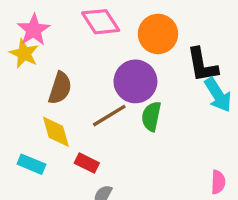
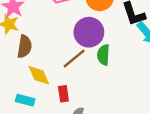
brown semicircle: (60, 88) -> (24, 47), moved
red rectangle: (87, 163) -> (63, 94), turned 63

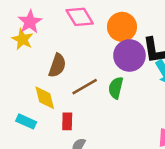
purple circle: (89, 32) -> (129, 55), moved
brown semicircle: (24, 47) -> (57, 65), moved

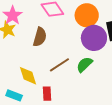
brown semicircle: (57, 65) -> (40, 37), moved
green semicircle: (116, 88) -> (84, 64), turned 36

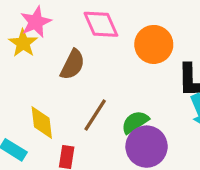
purple circle: (94, 38) -> (147, 147), moved
brown line: (59, 65) -> (95, 115), turned -35

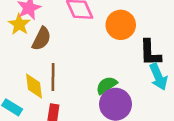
brown semicircle: (73, 65) -> (41, 39), moved
brown line: (95, 115) -> (53, 77), moved, turned -32

